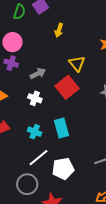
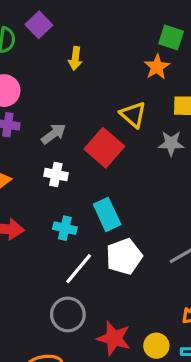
yellow triangle: (77, 64) -> (133, 115), moved
white pentagon: (63, 169) -> (124, 257), moved

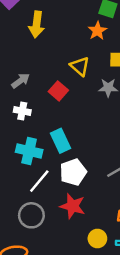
yellow arrow: (75, 58) -> (37, 24), size x1.5
red square: (104, 148) -> (58, 91), size x0.7
cyan cross: (65, 228) -> (29, 151), size x1.5
red star: (114, 338) -> (73, 206), moved

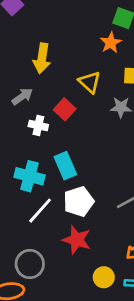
yellow arrow: (37, 24) -> (42, 58), moved
white cross: (22, 111) -> (38, 125), moved
gray circle: (31, 215) -> (30, 264), moved

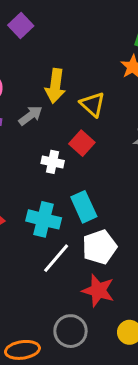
yellow triangle: (90, 82) -> (93, 104), moved
gray arrow: (22, 96) -> (31, 115), moved
gray circle: (30, 264) -> (70, 331), moved

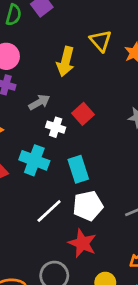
yellow triangle: (93, 104) -> (101, 41), moved
gray arrow: (31, 115) -> (39, 102), moved
cyan cross: (44, 219) -> (34, 160), moved

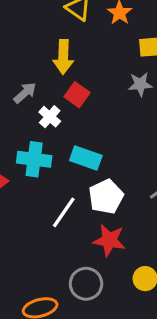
yellow arrow: (66, 61) -> (63, 57), moved
white cross: (56, 127) -> (50, 117), turned 36
cyan rectangle: (78, 169) -> (86, 158), turned -40

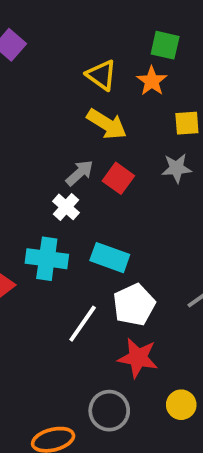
yellow arrow: (63, 57) -> (107, 124), moved, turned -60
gray arrow: (25, 93) -> (80, 173), moved
red square: (77, 95) -> (118, 178), moved

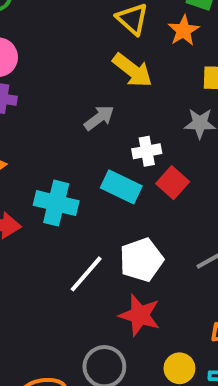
red square: (118, 178) -> (173, 183), moved
white cross: (66, 207) -> (147, 151), moved, turned 32
cyan rectangle: (110, 258) -> (121, 187), moved

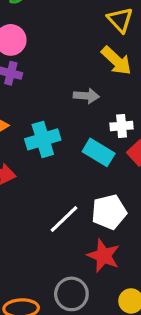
gray arrow: (99, 118) -> (86, 96), turned 35
cyan cross: (56, 203) -> (43, 139), moved, turned -36

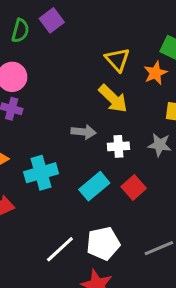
white cross: (122, 126) -> (118, 146), moved
cyan rectangle: (99, 152) -> (94, 186), turned -72

